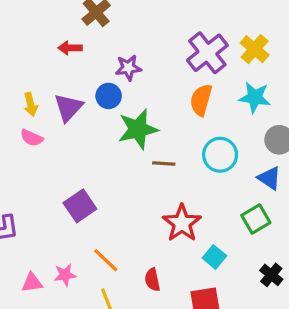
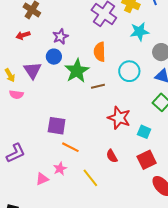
orange semicircle: (201, 100) -> (100, 52), moved
purple square: (80, 206) -> (57, 126), turned -30
orange line: (106, 260) -> (70, 147), moved

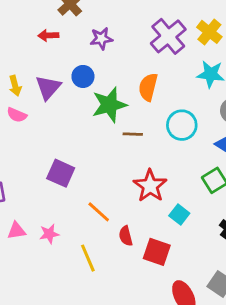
purple star: (60, 37) -> (101, 39), moved
orange line: (70, 147) -> (99, 212), moved
red square: (147, 160) -> (157, 252), moved, turned 30
pink triangle: (42, 179) -> (16, 231), moved

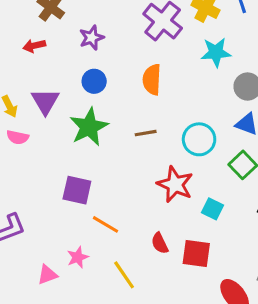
blue circle: (83, 76) -> (94, 81), moved
green star: (109, 105) -> (89, 127), moved
cyan circle: (182, 125) -> (199, 139), moved
orange line: (99, 212) -> (105, 224), moved
pink triangle: (16, 231) -> (47, 275), moved

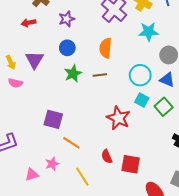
green star: (89, 127) -> (73, 73), moved, size x0.7
brown line: (146, 133) -> (100, 75), moved
cyan circle: (199, 139) -> (140, 75), moved
cyan square: (212, 209) -> (142, 100), moved

